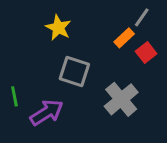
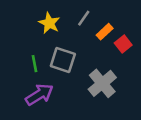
gray line: (142, 17) -> (84, 18), moved
green line: (14, 96) -> (35, 64), moved

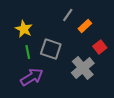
yellow star: (49, 23) -> (24, 29), moved
red square: (123, 44) -> (100, 47), moved

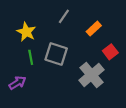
gray line: (68, 15) -> (64, 16), moved
purple arrow: (32, 77) -> (17, 83), moved, size x0.7

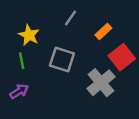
red square: (110, 52) -> (122, 57), size x1.5
green line: (31, 57) -> (22, 61), moved

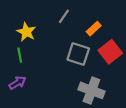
gray square: (62, 60) -> (78, 54), moved
gray cross: (101, 83) -> (91, 90), moved, turned -30

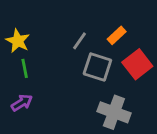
gray line: (64, 16) -> (80, 41), moved
yellow star: (26, 32) -> (18, 41), moved

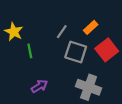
green line: (25, 68) -> (30, 51), moved
purple arrow: (22, 103) -> (39, 86), moved

